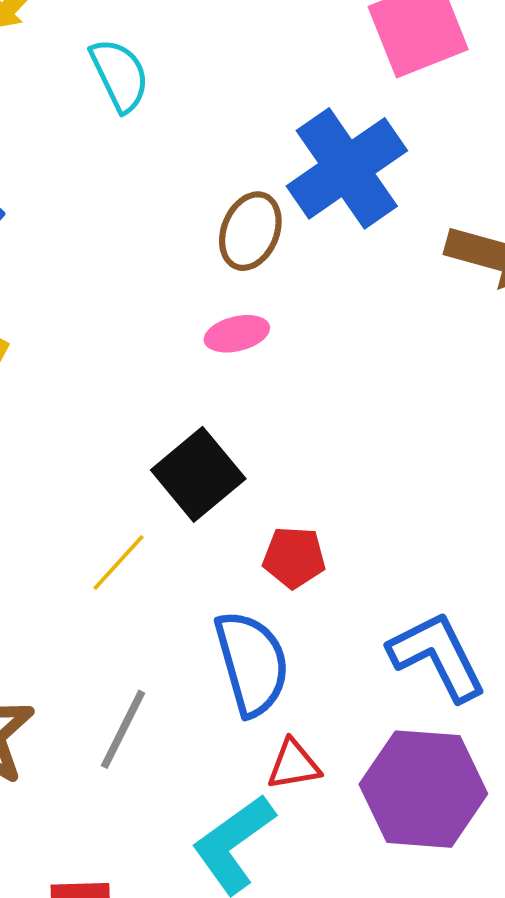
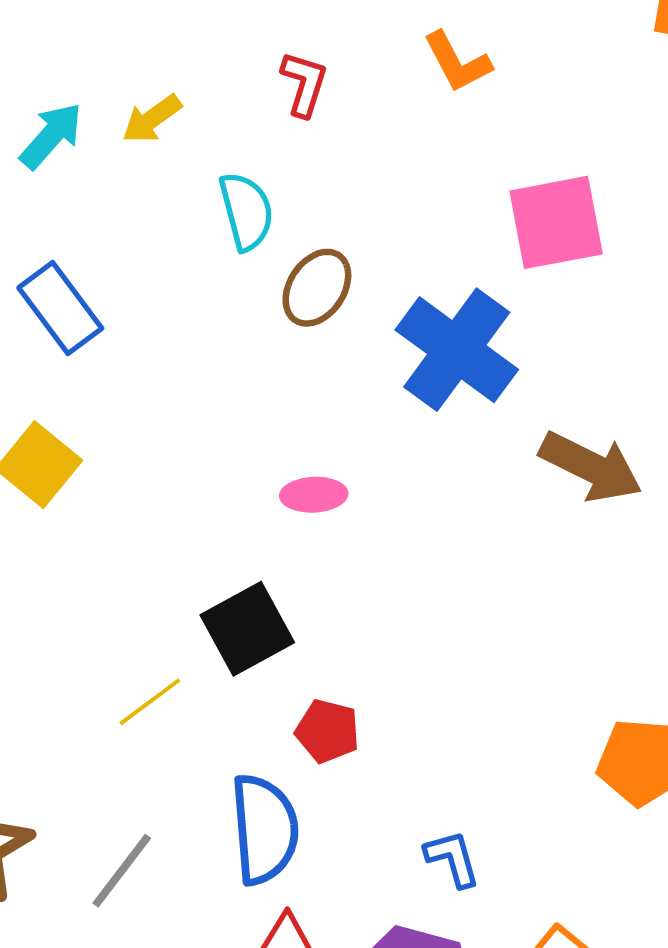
blue cross: (347, 168) -> (457, 350), turned -30
brown ellipse: (250, 231) -> (317, 288), moved
blue L-shape: (437, 656) -> (452, 859), size x0.6

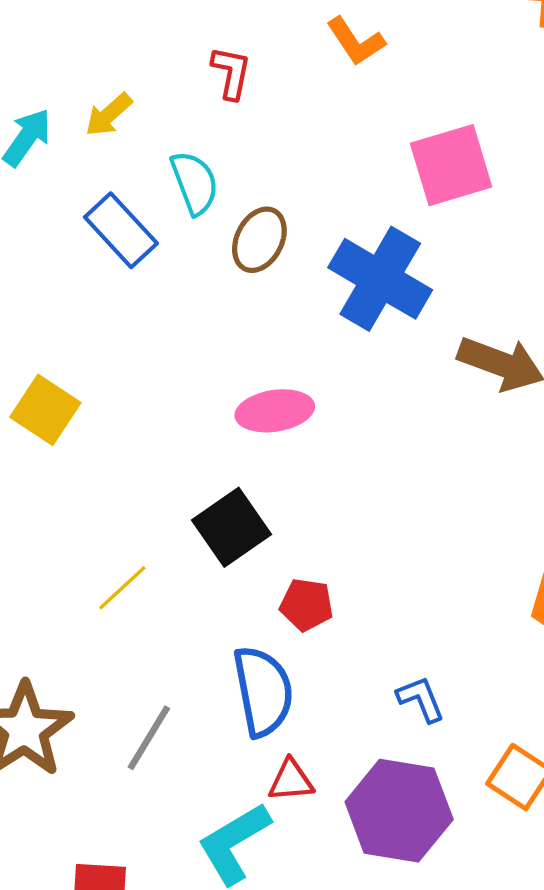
blue rectangle: (60, 308) -> (121, 230), moved
pink ellipse: (314, 495) -> (275, 411), size x1.4
yellow line: (150, 702) -> (122, 588), moved

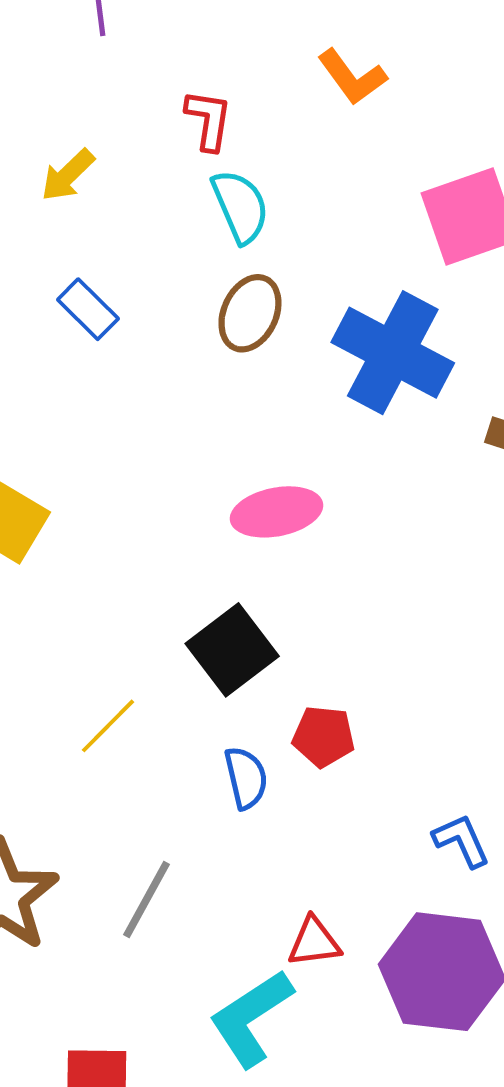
cyan semicircle: (195, 183) -> (240, 206), moved
blue rectangle: (121, 230) -> (88, 309), size x0.7
blue semicircle: (263, 691) -> (246, 778), moved, size x0.6

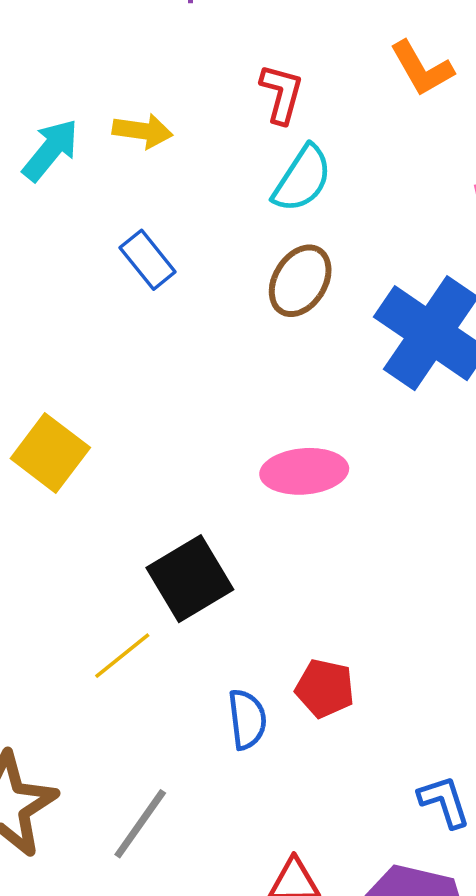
yellow arrow: (68, 175) -> (143, 131), turned -134
cyan semicircle: (240, 206) -> (302, 179), turned 50
black square: (232, 650) -> (190, 579), moved

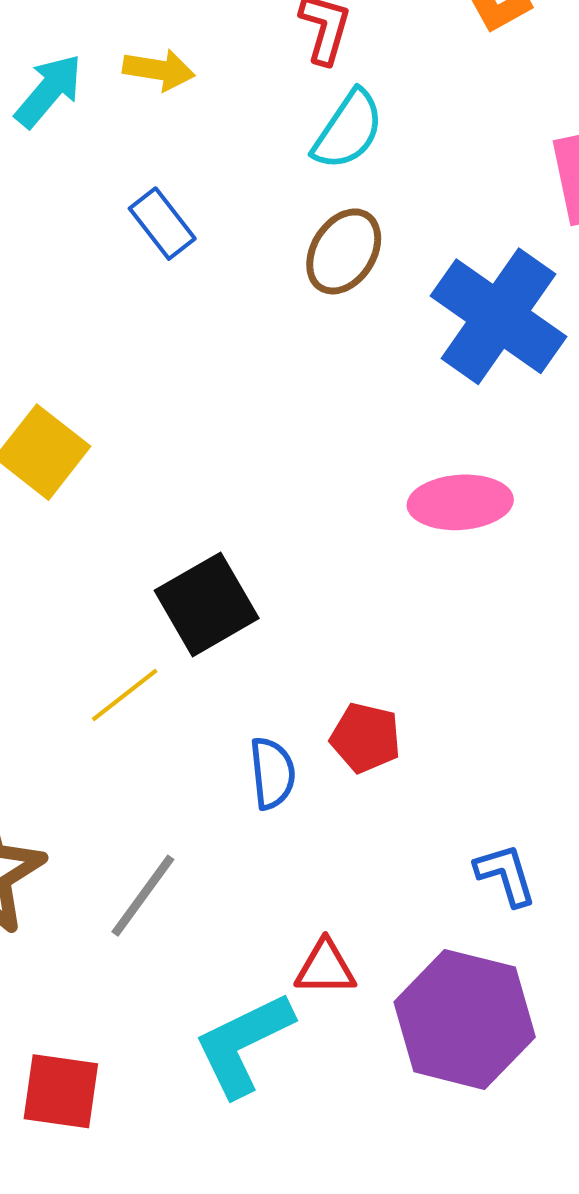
pink ellipse: (304, 471) -> (460, 502), moved

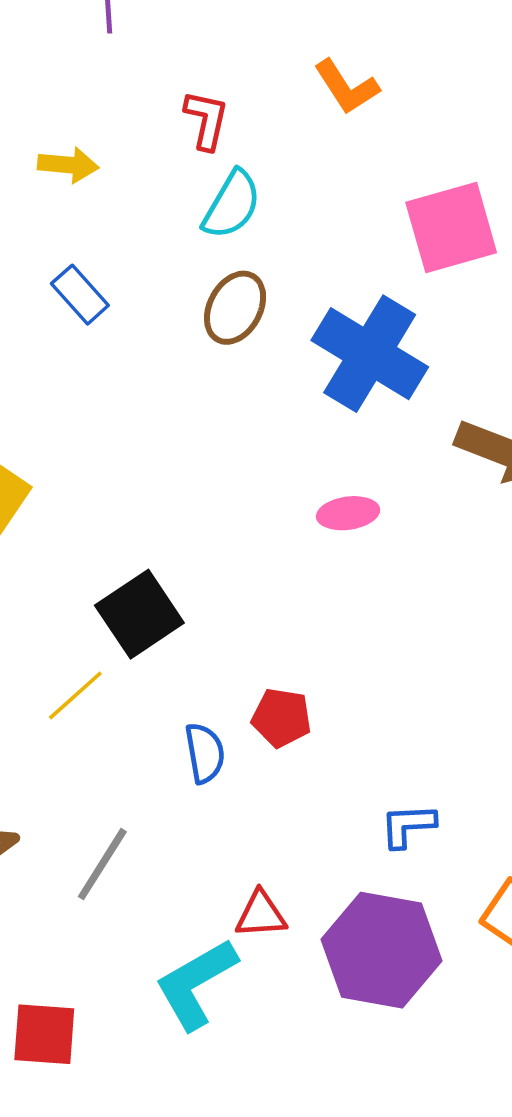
pink ellipse: (460, 502) -> (348, 513), size x0.7
blue L-shape: (506, 875) -> (408, 826), turned -72

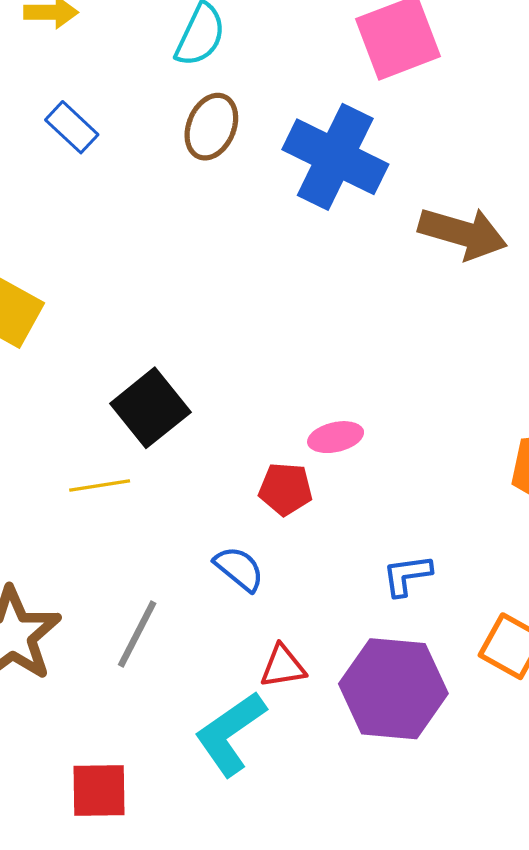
pink ellipse: (348, 513) -> (336, 437), moved
yellow line: (75, 695) -> (100, 486), turned 38
blue semicircle: (205, 753) -> (239, 569), moved, turned -36

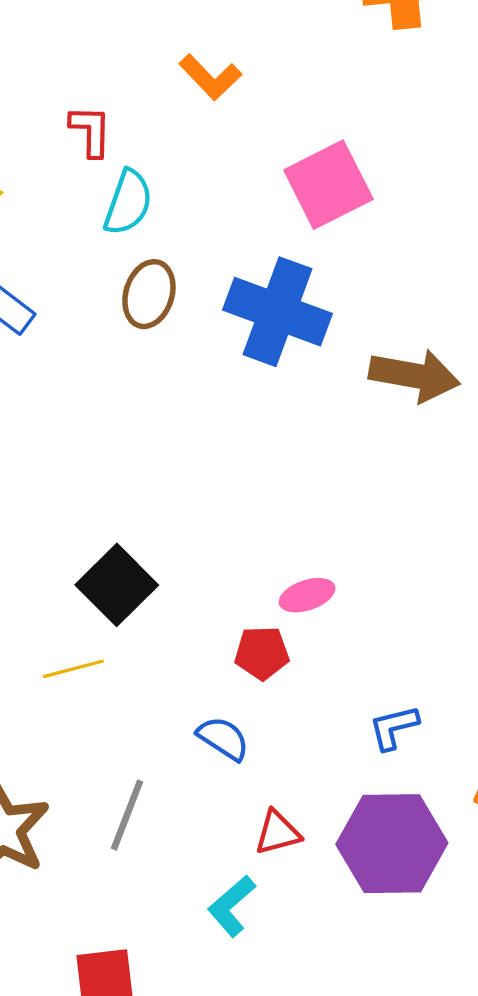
cyan L-shape: (230, 733) -> (232, 906), size x0.7

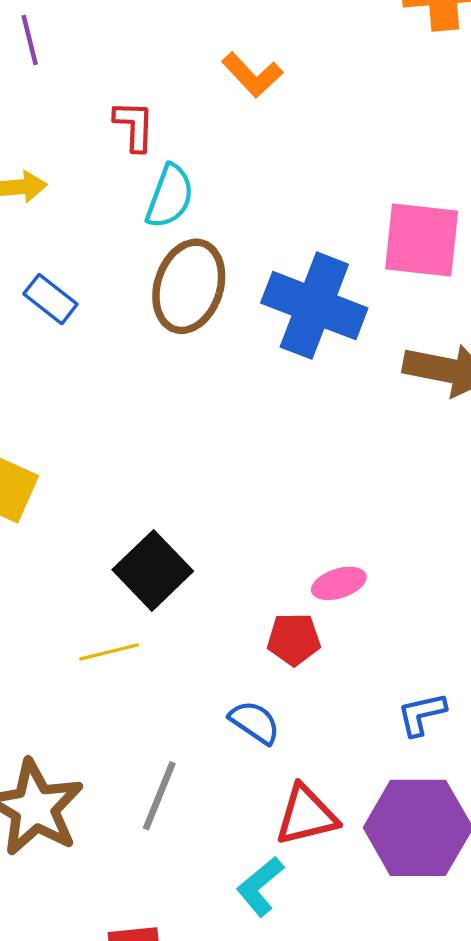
pink square: (328, 185) -> (422, 240), moved, turned 32
brown ellipse: (149, 294) -> (189, 286), size x1.4
red triangle: (278, 833) -> (306, 815), size x1.4

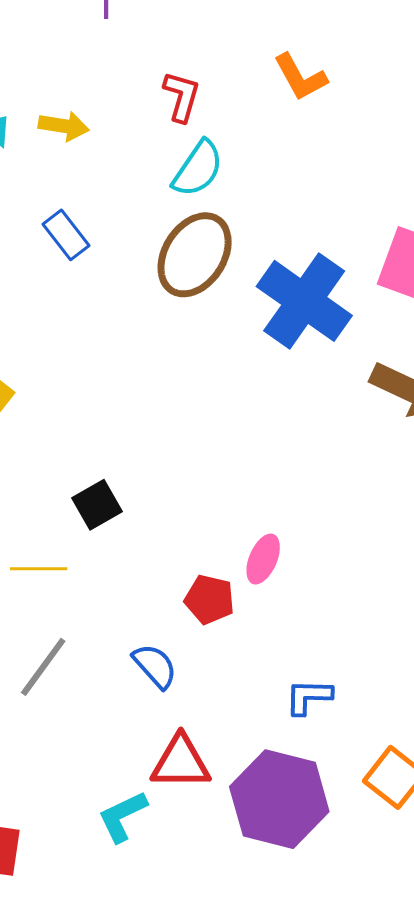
black square: (153, 570) -> (97, 505), size x0.7
pink ellipse: (339, 583) -> (263, 559), turned -63
gray line: (159, 796) -> (43, 667), moved

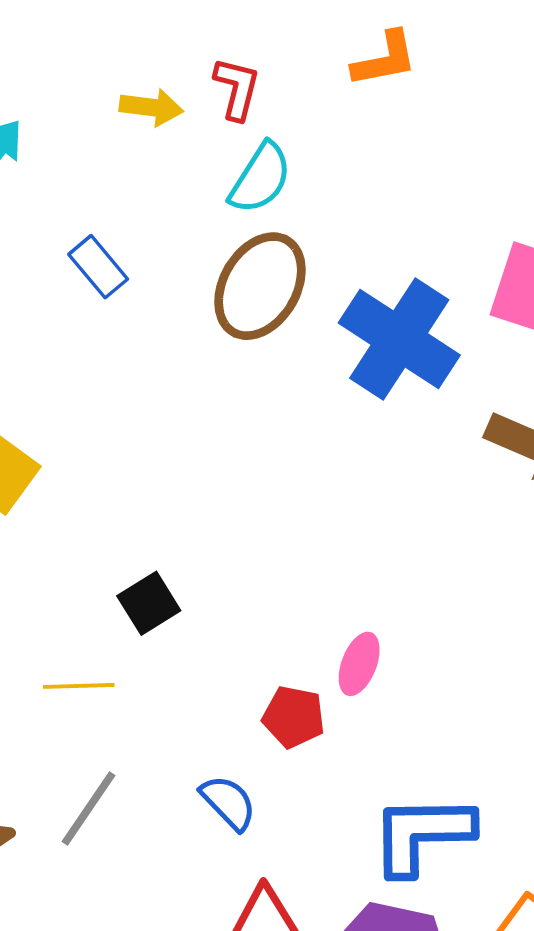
orange L-shape: (300, 77) -> (385, 59), turned -70
yellow arrow: (64, 126) -> (151, 107), moved
blue L-shape: (309, 697) -> (422, 834), size x1.8

